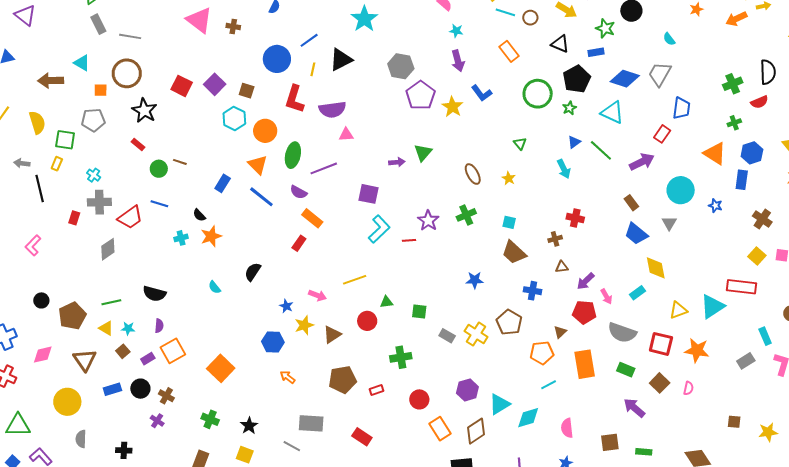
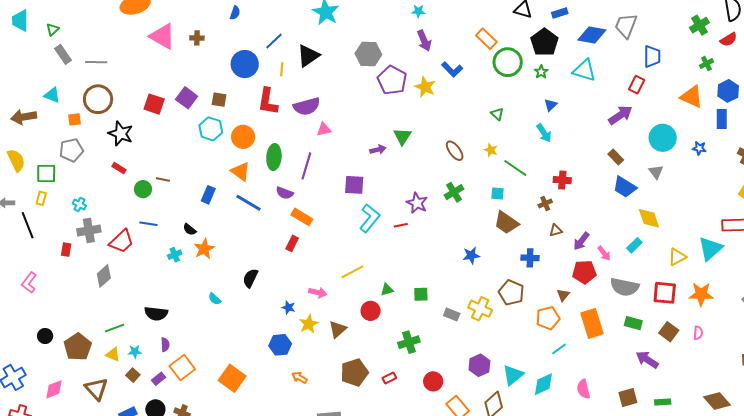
orange rectangle: (509, 51) -> (486, 39), moved
green line: (601, 150) -> (515, 168), moved
purple line: (324, 168) -> (306, 166), turned -44

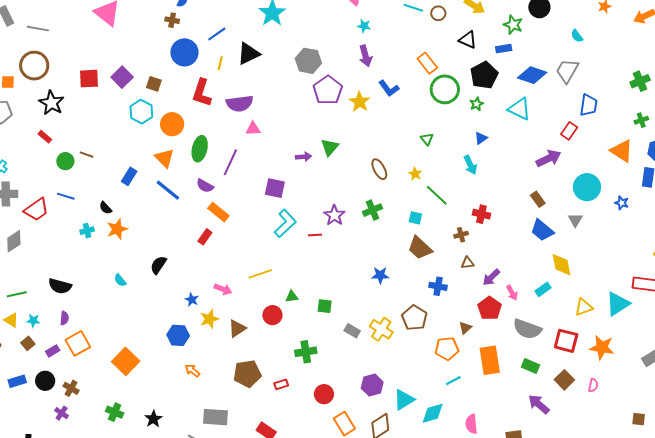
brown cross: (197, 38) -> (172, 20), moved
red square: (154, 104) -> (89, 79), turned -30
red pentagon: (584, 272) -> (490, 308), turned 30

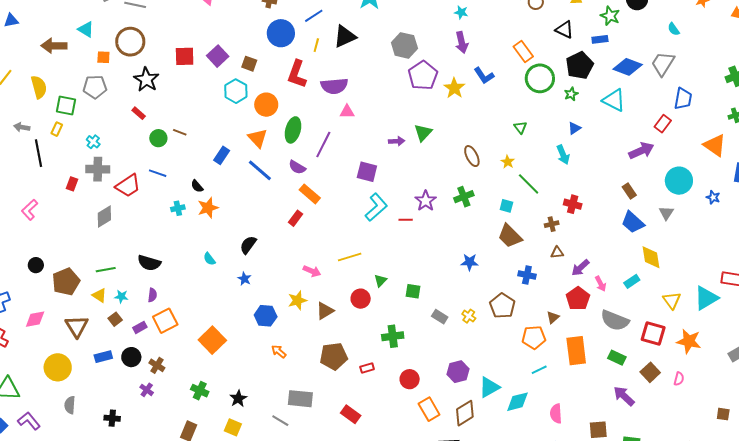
green triangle: (292, 297) -> (380, 281), turned -40
blue star: (192, 300) -> (244, 279), moved
yellow triangle: (584, 307) -> (672, 300), turned -48
yellow cross: (381, 329) -> (469, 316), size x0.6

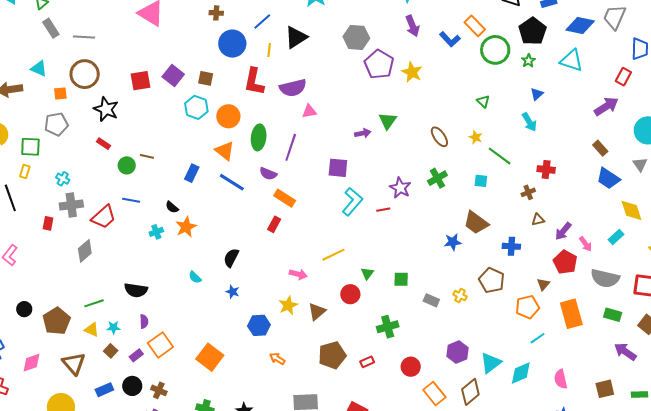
blue L-shape: (484, 76) -> (450, 39), moved
brown trapezoid: (510, 236) -> (476, 223), moved

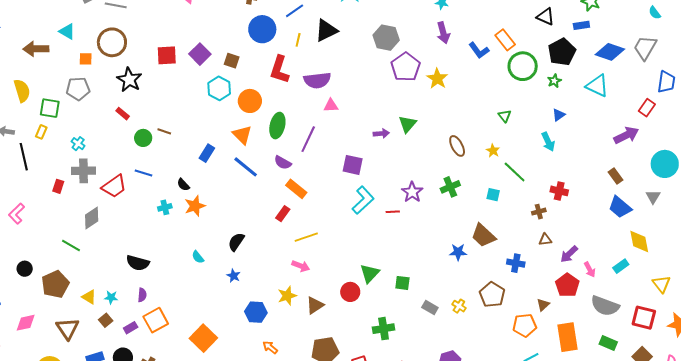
yellow line: (333, 255) -> (306, 237), moved
green triangle: (367, 273) -> (370, 273), size x1.5
green line: (94, 303) -> (71, 246), moved, turned 42

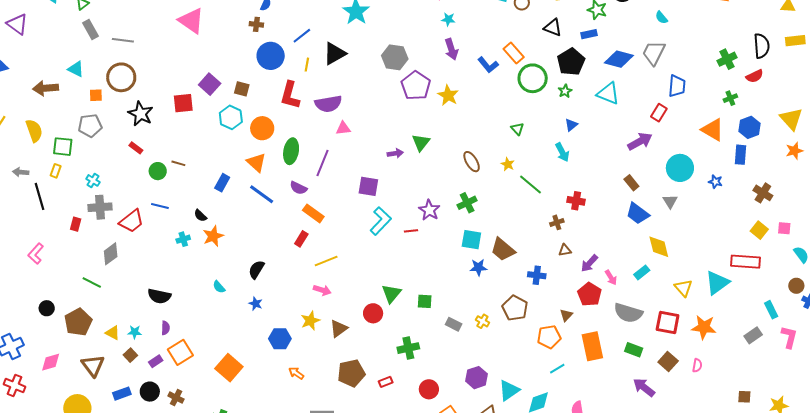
red square: (167, 55) -> (183, 103), moved
cyan square: (493, 195) -> (471, 240), moved, size x1.5

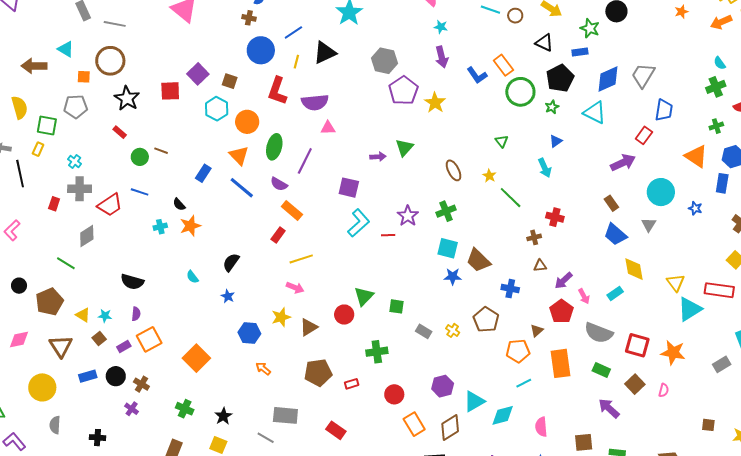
cyan semicircle: (661, 18) -> (720, 63), moved
blue diamond: (619, 59) -> (608, 79), turned -44
yellow triangle: (683, 288) -> (676, 283), moved

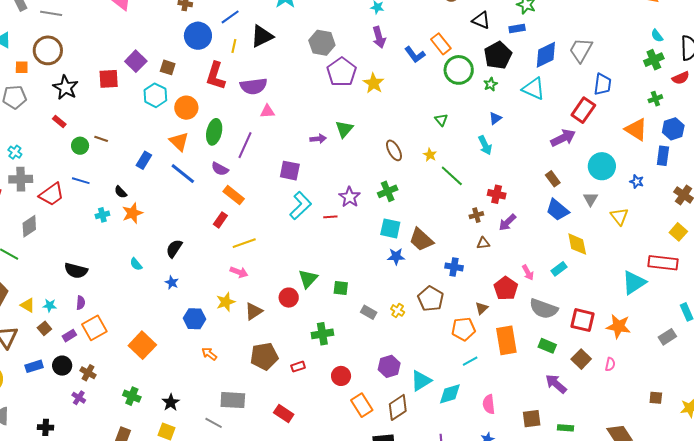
red rectangle: (644, 135) -> (583, 110), size x1.4
purple arrow: (564, 281) -> (507, 222), moved
yellow triangle: (676, 283) -> (619, 216), moved

